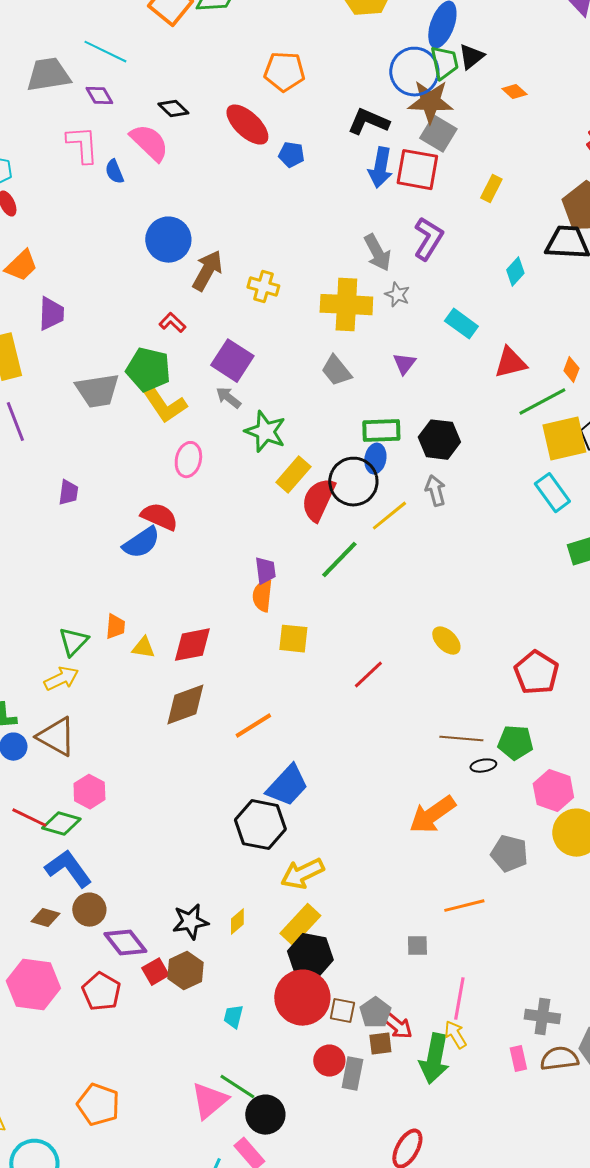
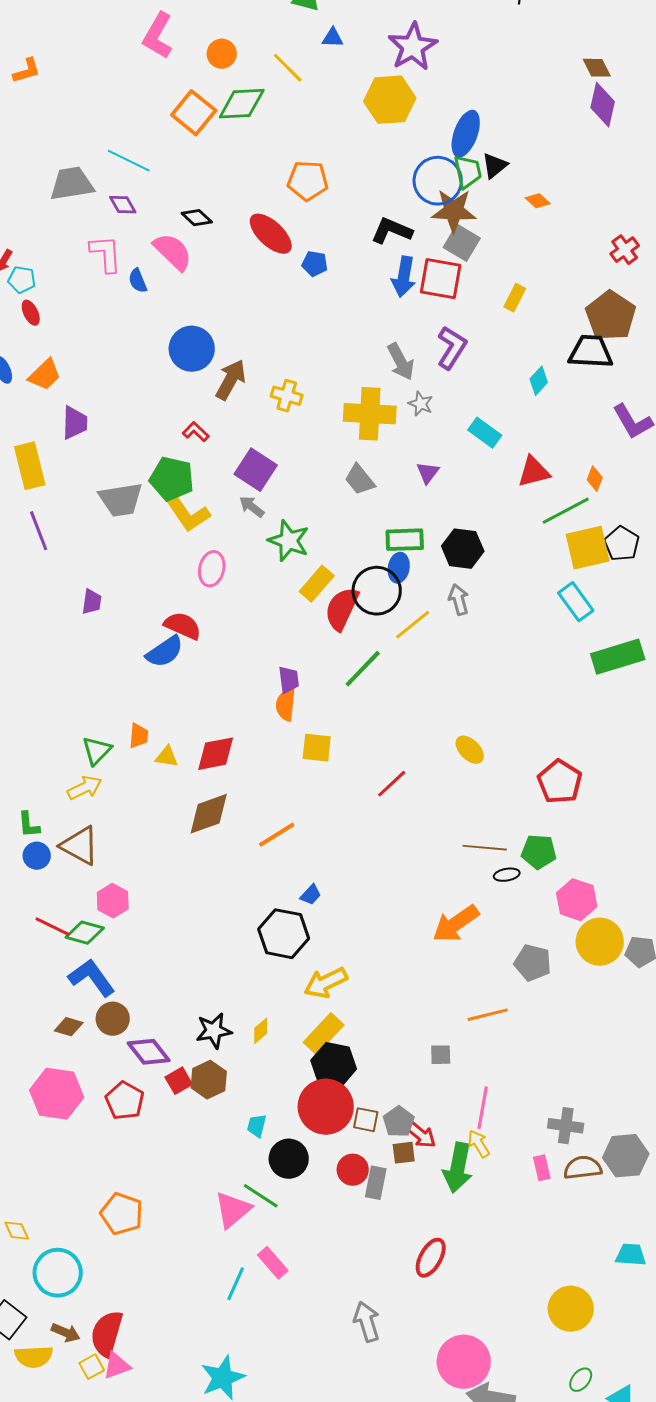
blue trapezoid: (287, 786) -> (311, 895), size x0.5
black circle: (265, 1115) -> (289, 1159), moved

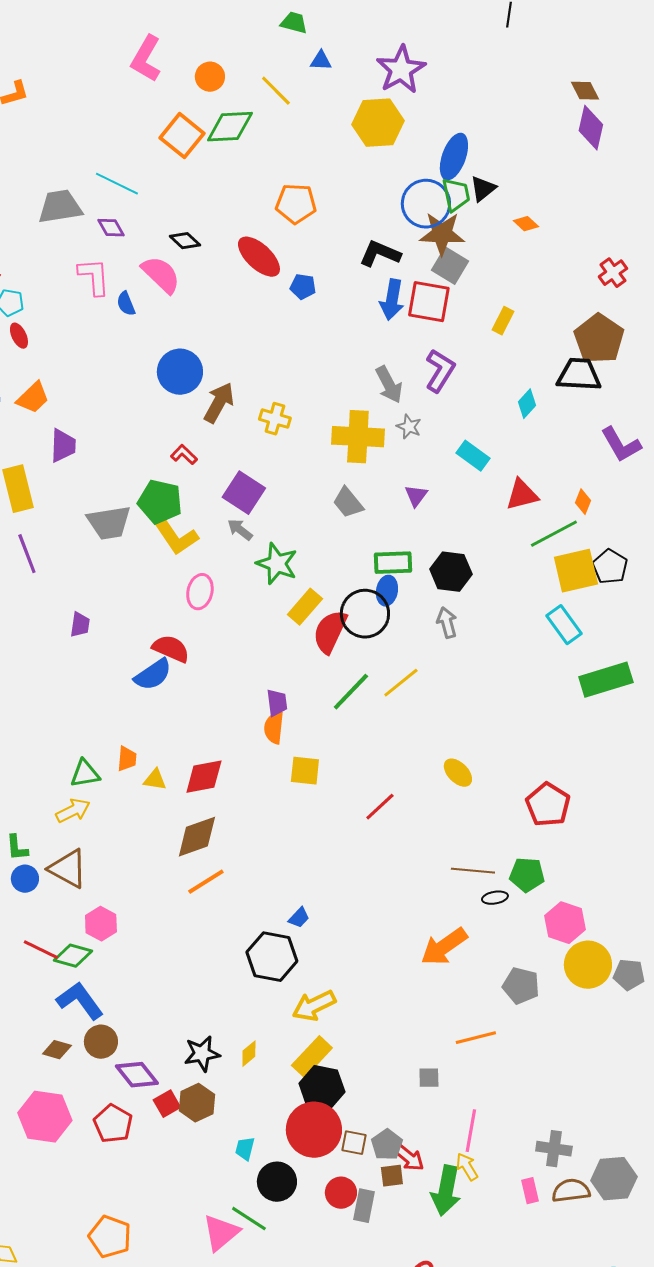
yellow line: (413, 625) -> (401, 683), moved
green triangle: (97, 751) -> (85, 774), turned 36
orange line: (277, 835) -> (206, 882), moved

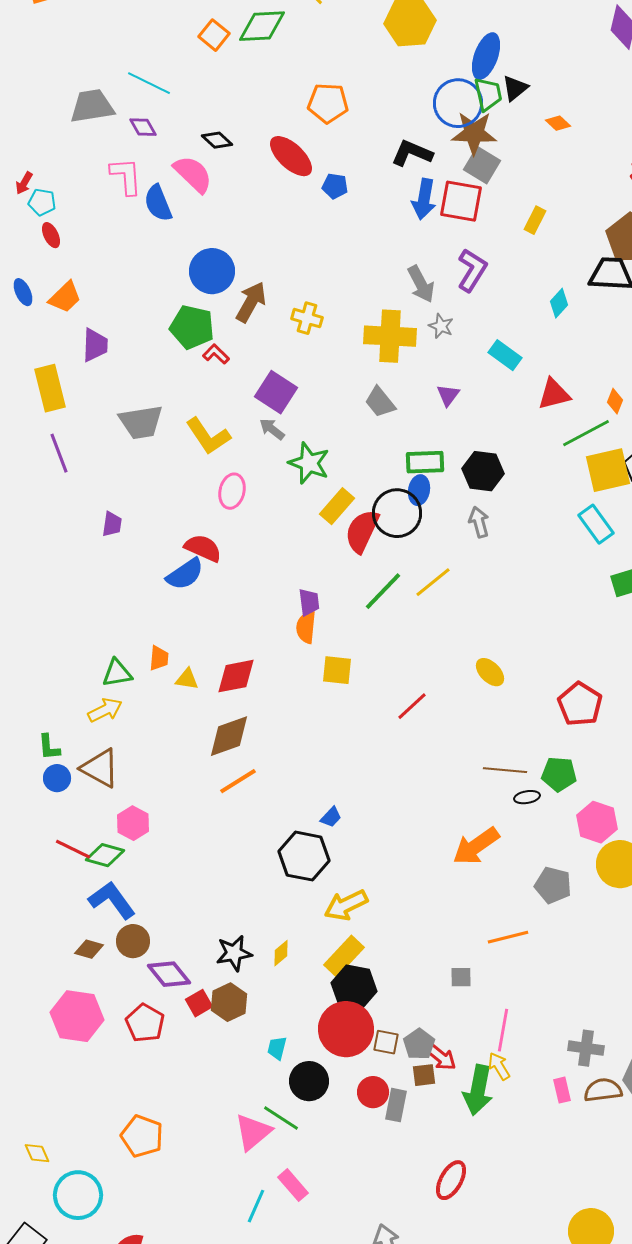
orange square: (182, 136) -> (214, 35), size x0.7
blue semicircle: (126, 304) -> (158, 203), size x1.5
green pentagon: (160, 502) -> (192, 327), moved

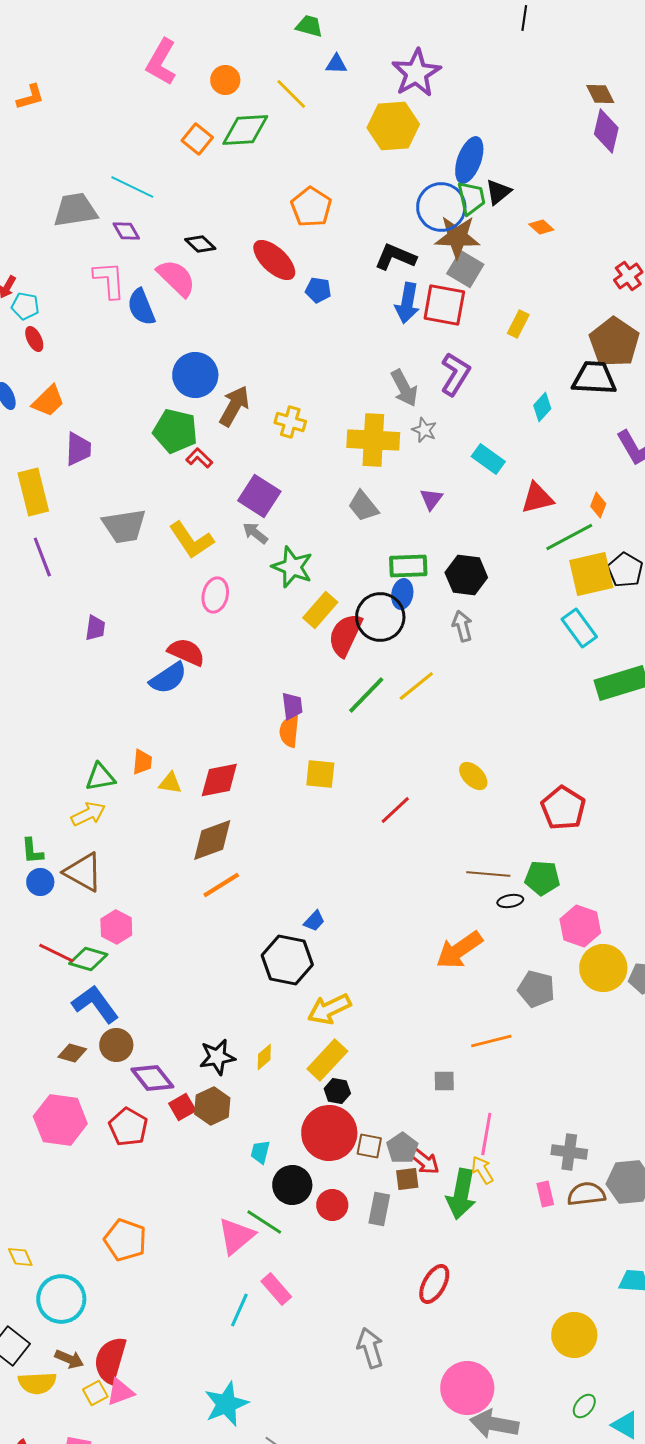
orange pentagon: (328, 103) -> (311, 207), turned 30
black hexagon: (354, 987) -> (337, 1091), size x0.6
red circle: (373, 1092) -> (332, 1205), moved

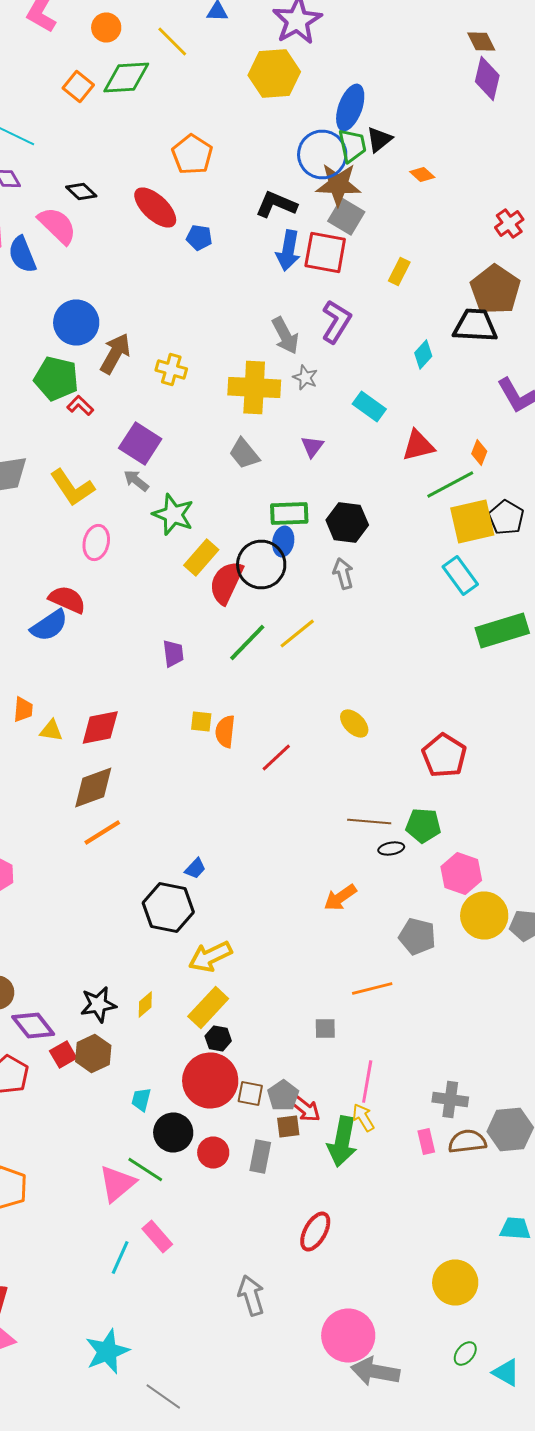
orange semicircle: (289, 731) -> (225, 732), moved
yellow square: (320, 774) -> (201, 722), size x0.7
orange arrow: (459, 950) -> (340, 898), size x0.7

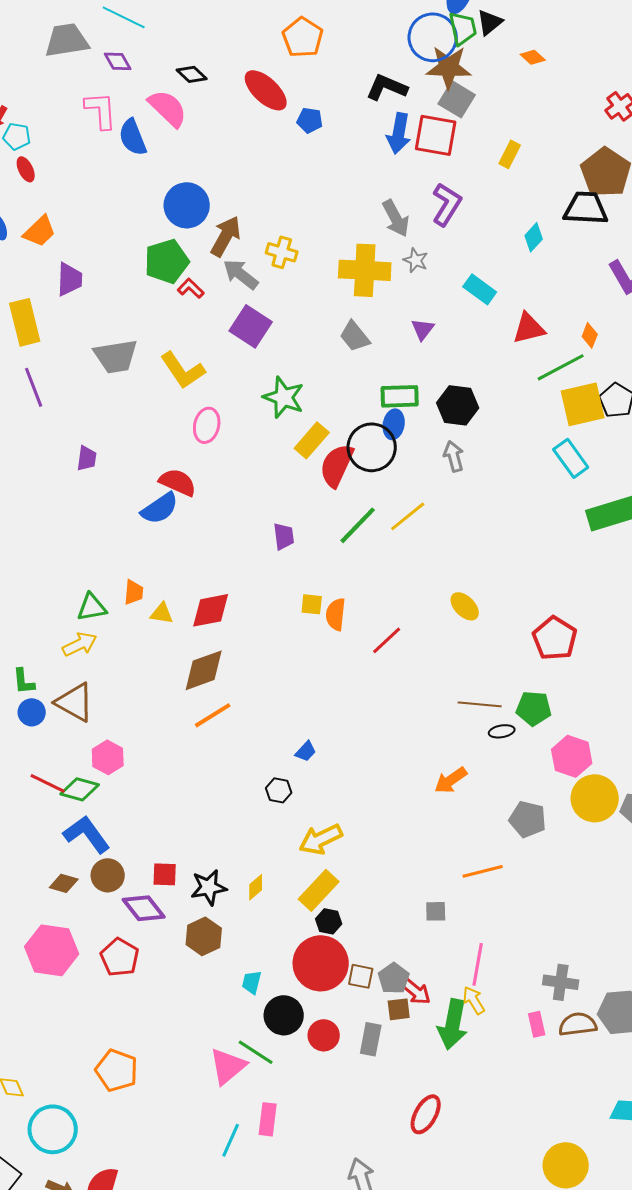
green pentagon: (56, 378) -> (167, 261), turned -30
gray arrow: (136, 480) -> (241, 274), moved, size x1.4
black hexagon: (168, 908) -> (279, 790), size x0.5
red square: (63, 1054) -> (165, 874), moved, turned 32
pink rectangle: (157, 1236) -> (268, 1119), turned 48

